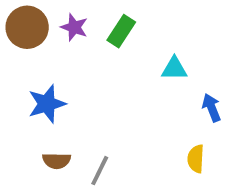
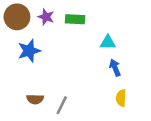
green rectangle: (121, 31) -> (75, 19), turned 60
blue star: (47, 104) -> (29, 51), moved
blue arrow: (212, 108) -> (115, 68), moved

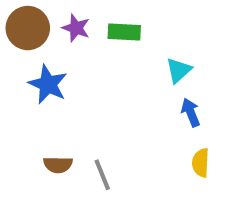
cyan triangle: (108, 42) -> (179, 70), turned -42
blue star: (29, 51) -> (48, 84), turned -30
gray line: (62, 105) -> (102, 175), turned -48

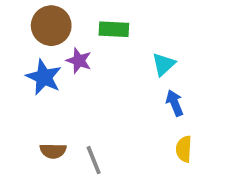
brown circle: (28, 28) -> (51, 26), moved
purple star: (76, 28) -> (79, 61), moved

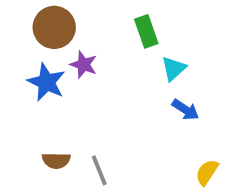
green rectangle: (114, 29) -> (146, 31), moved, turned 68
blue arrow: (175, 103) -> (185, 110), turned 145
yellow semicircle: (184, 149) -> (207, 172), moved, turned 30

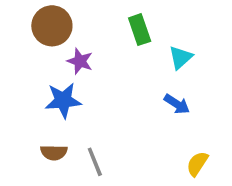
cyan triangle: (174, 69) -> (181, 58), moved
blue star: (46, 82) -> (63, 100), moved, turned -30

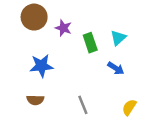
green rectangle: (140, 30) -> (90, 43), moved
purple star: (80, 61) -> (63, 28), moved
gray line: (95, 162) -> (83, 105), moved

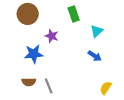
purple star: (63, 28) -> (52, 36), moved
green rectangle: (90, 43) -> (74, 14), moved
gray line: (83, 105) -> (49, 86), moved

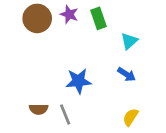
purple star: (52, 36) -> (69, 14), moved
blue star: (34, 54) -> (79, 81), moved
yellow semicircle: (106, 88) -> (131, 117), moved

